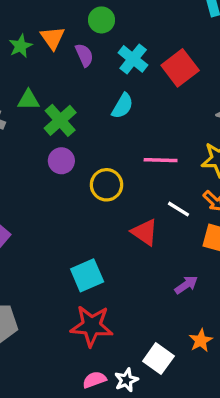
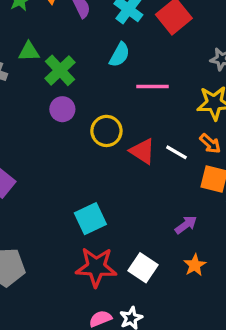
pink line: (161, 160) -> (153, 86), moved
red triangle: (145, 232) -> (142, 151), moved
orange star: (201, 340) -> (195, 265), moved
white square: (158, 359) -> (143, 268), moved

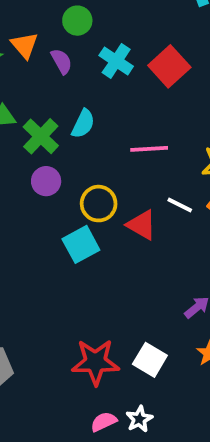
cyan semicircle: (120, 55) -> (83, 124), moved
white line: (176, 152) -> (180, 205), moved
cyan square: (90, 219) -> (81, 244), moved

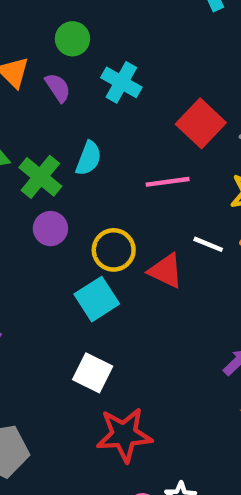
red square: (169, 66) -> (201, 123), moved
white square: (150, 360) -> (93, 373), moved

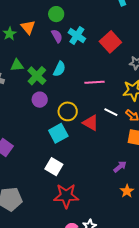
purple semicircle: (58, 88) -> (57, 36), moved
red square: (201, 123) -> (110, 42), moved

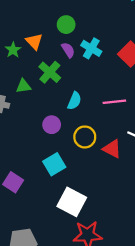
cyan semicircle: (59, 69) -> (74, 101), moved
green cross: (37, 76) -> (50, 72), moved
cyan square: (58, 133) -> (54, 164), moved
white square: (54, 167) -> (72, 202), size x1.4

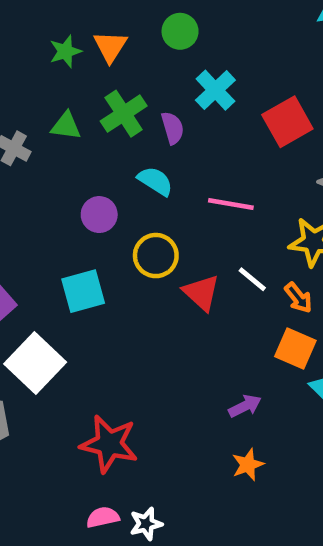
purple semicircle: (68, 50) -> (173, 128), moved
cyan semicircle: (74, 101) -> (155, 181), turned -96
white square: (72, 202) -> (35, 363), moved

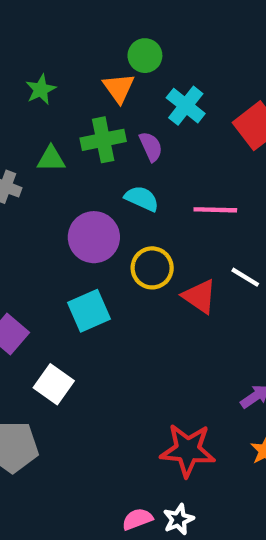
orange triangle: (110, 46) -> (119, 88), moved
green cross: (124, 114) -> (103, 140), turned 30
purple circle: (99, 215) -> (94, 237), size x1.5
white square: (35, 363) -> (54, 384), size x0.7
red star: (109, 444) -> (188, 450), moved

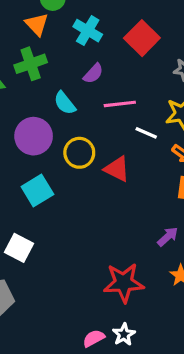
purple semicircle: (151, 147) -> (93, 73), moved, turned 75
cyan semicircle: (142, 199) -> (65, 103), turned -145
white line: (245, 277) -> (146, 133), moved

